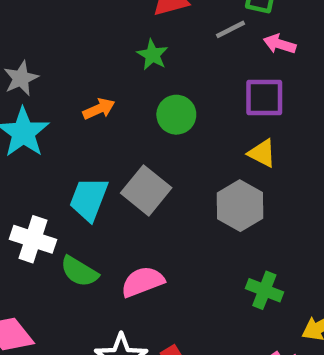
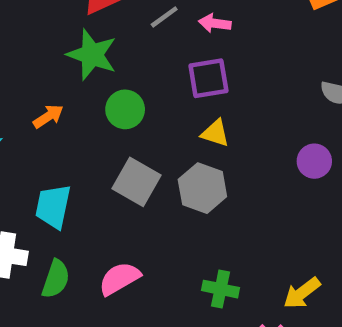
green star: (152, 55) -> (92, 55), size x1.6
gray square: (146, 190) -> (136, 182), moved
green semicircle: (79, 271) -> (56, 279), turned -93
green cross: (264, 290) -> (221, 289), moved

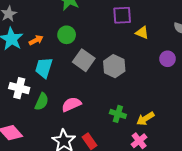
green circle: (125, 109) -> (67, 35), moved
orange arrow: (48, 116) -> (36, 40), moved
yellow triangle: (215, 133) -> (142, 33), moved
yellow arrow: (302, 293) -> (145, 119), moved

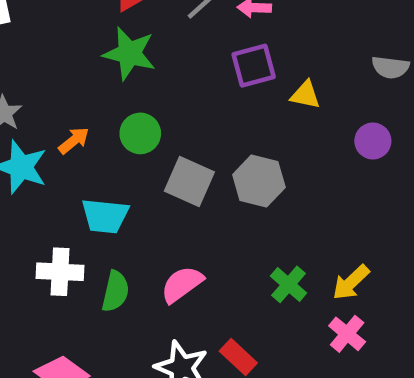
orange arrow: (36, 40) -> (74, 141), moved
cyan trapezoid: (44, 68) -> (105, 216), turned -90
green cross: (118, 114) -> (289, 284), turned 35

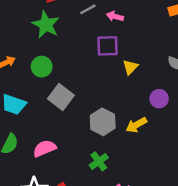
yellow triangle: (305, 95) -> (130, 67), turned 49
gray hexagon: (259, 181) -> (103, 122), moved
yellow arrow: (351, 282) -> (136, 125), moved

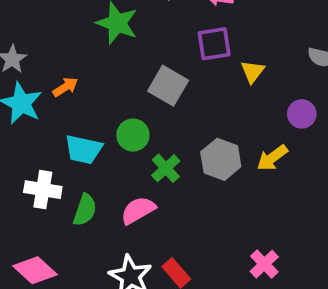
green circle: (42, 67) -> (133, 135), moved
gray square: (61, 97) -> (168, 86), moved
green cross: (99, 161) -> (166, 168), moved

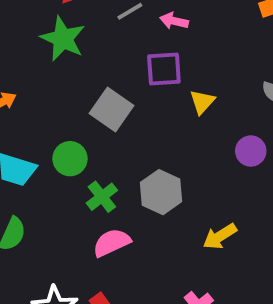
yellow arrow: (272, 158) -> (220, 236), moved
pink semicircle: (138, 210) -> (112, 243), moved

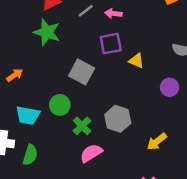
yellow triangle: (202, 102) -> (136, 61), turned -42

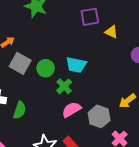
gray square: (82, 72) -> (20, 63), moved
cyan trapezoid: (28, 115) -> (76, 65), moved
gray hexagon: (118, 119) -> (99, 116), moved

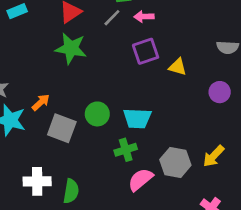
green circle: (46, 68) -> (97, 114), moved
green cross: (64, 86) -> (126, 150), turned 35
gray hexagon: (99, 116) -> (175, 162), moved

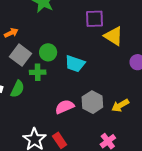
yellow triangle: (178, 67) -> (113, 36), size x1.5
green cross: (126, 150) -> (38, 72), moved
green semicircle: (71, 191) -> (17, 89), moved

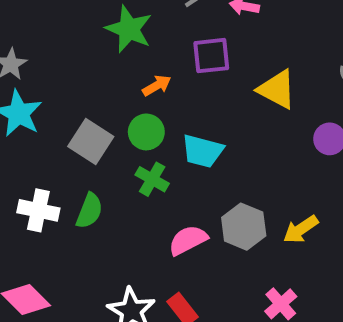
purple square: (94, 19) -> (211, 56), moved
orange arrow: (11, 33) -> (157, 86), moved
green cross: (38, 72) -> (152, 179), moved, turned 35

